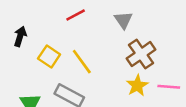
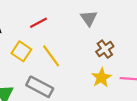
red line: (76, 15) -> (39, 23), moved
brown cross: (141, 54) -> (105, 49), size x0.7

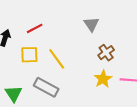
red line: (39, 23) -> (35, 28), moved
yellow square: (21, 51) -> (29, 55), turned -36

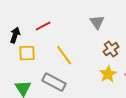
yellow square: (29, 55) -> (27, 53), moved

